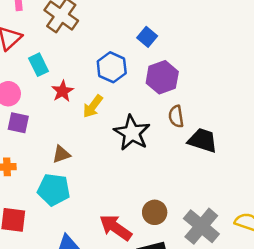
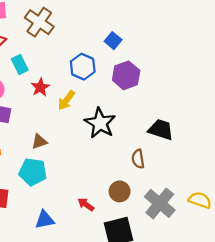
brown semicircle: (176, 116) -> (138, 159), moved
red arrow: (116, 227) -> (86, 204), size x0.6

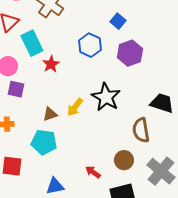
cyan rectangle: (20, 64) -> (32, 43), size x1.4
yellow arrow: (66, 100) -> (75, 107), moved
brown semicircle: (138, 159) -> (141, 130), size x1.4

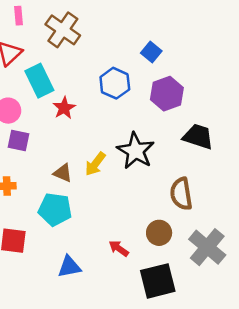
black trapezoid: (162, 103) -> (198, 137), moved
brown triangle: (50, 114) -> (63, 173), turned 42

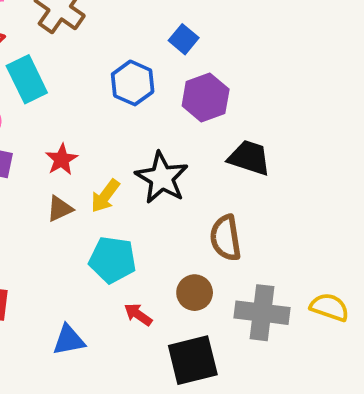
red star: (64, 108) -> (61, 159), moved
brown triangle: (63, 173) -> (60, 209), turned -48
cyan pentagon: (55, 209) -> (113, 260), moved
gray cross: (207, 247) -> (262, 313), turned -33

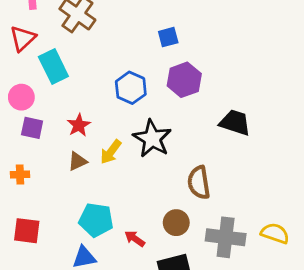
blue square: (184, 39) -> (168, 37), turned 35
blue hexagon: (133, 83) -> (131, 88), moved
black trapezoid: (249, 158) -> (235, 123), moved
cyan pentagon: (113, 260) -> (96, 220), moved

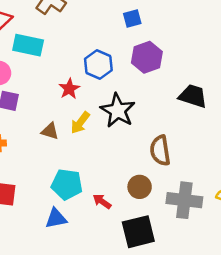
cyan rectangle: (53, 66) -> (28, 45), turned -52
red star: (79, 125) -> (69, 89), moved
brown triangle: (77, 161) -> (50, 131), turned 42

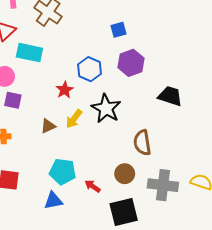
brown triangle: (50, 131) -> (48, 126), turned -42

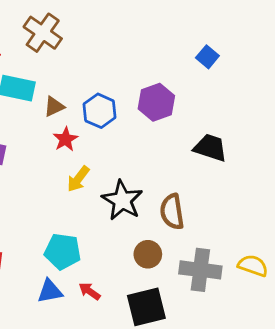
blue square: (118, 30) -> (207, 57), moved, turned -35
black star: (106, 108) -> (122, 200), moved
brown triangle: (48, 126) -> (54, 107), moved
red arrow: (93, 186) -> (90, 291), moved

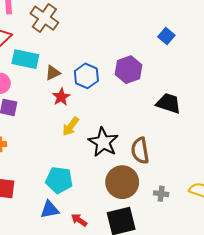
brown circle: (148, 254) -> (122, 182), size x1.6
gray cross: (200, 270) -> (161, 194), size x0.5
red arrow: (90, 291) -> (79, 220), moved

